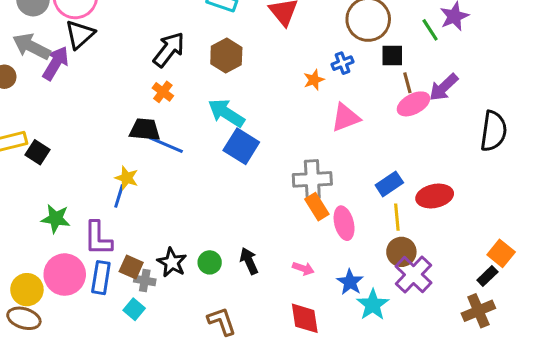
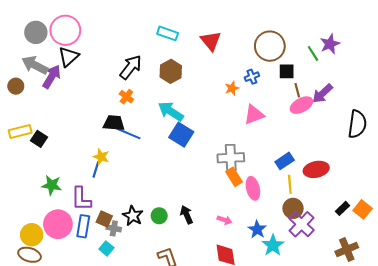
black rectangle: (487, 276) -> (343, 208), moved

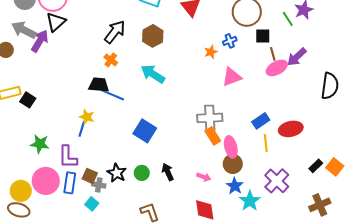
blue square: (181, 135) -> (145, 131), moved
brown circle: (293, 208) -> (233, 164), moved

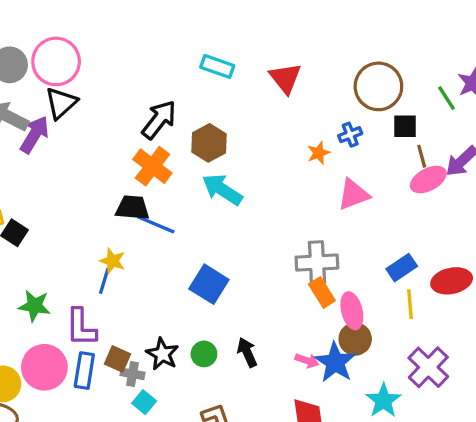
brown hexagon: (153, 36) -> (209, 143), moved
orange cross: (111, 60) -> (152, 166), size x1.6
blue star: (235, 186) -> (335, 362), moved, size x1.4
cyan square: (92, 204) -> (144, 402), moved

